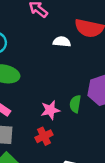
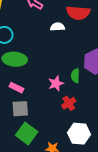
red cross: (44, 136) -> (69, 103), moved

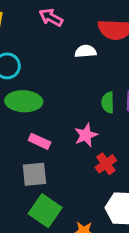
green semicircle: (75, 76) -> (108, 102), moved
pink rectangle: (16, 88) -> (40, 141), moved

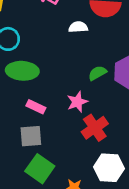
green semicircle: (108, 102) -> (97, 73), turned 60
red cross: (106, 164) -> (95, 128), size x1.4

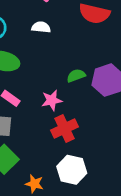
white semicircle: (78, 27) -> (41, 27), moved

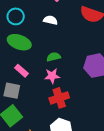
green semicircle: (76, 76) -> (54, 57), moved

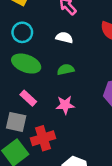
green semicircle: (54, 57) -> (66, 70), moved
red cross: (59, 98) -> (43, 138), moved

